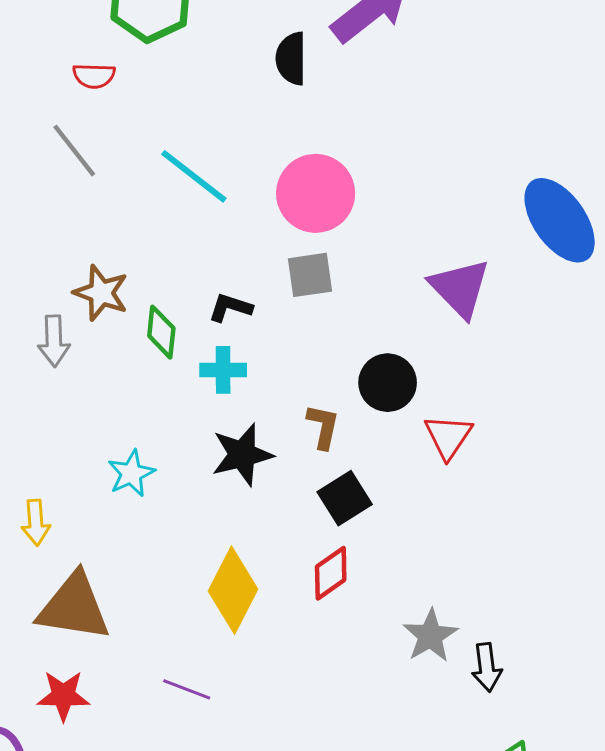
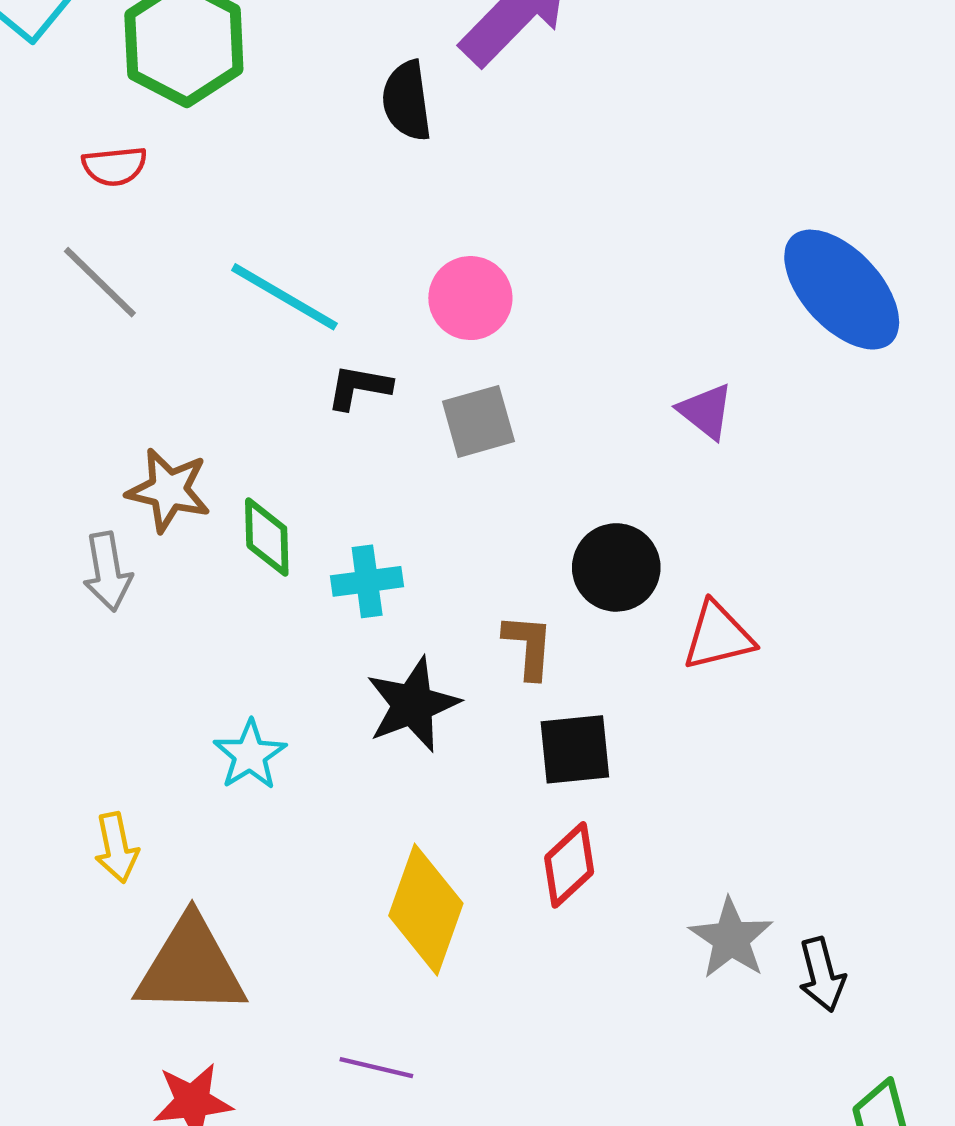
pink circle: (316, 193) -> (470, 298), size x0.7
purple triangle: (460, 288) -> (706, 411), size x0.6
black L-shape: (230, 308) -> (359, 387), moved
red triangle: (448, 436) -> (718, 636), turned 50
black square: (345, 498) -> (575, 749), turned 34

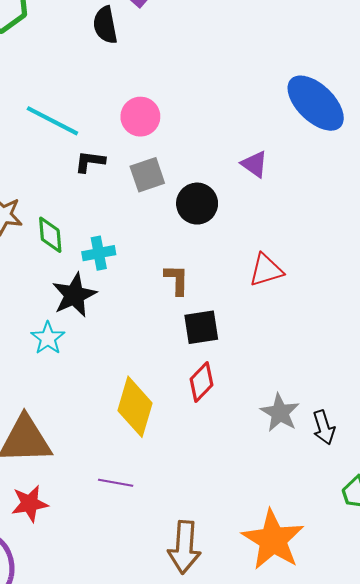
black circle: (616, 567) -> (197, 204), moved
black star: (413, 705) -> (74, 295), moved

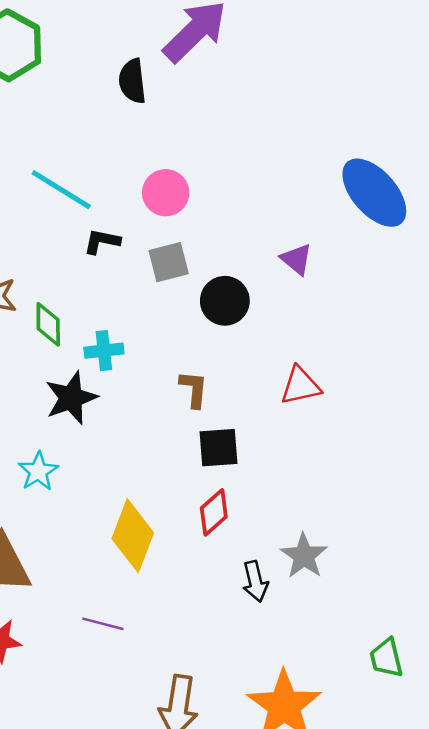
cyan star: (48, 338) -> (38, 471), moved
black arrow: (324, 427) -> (255, 581), moved

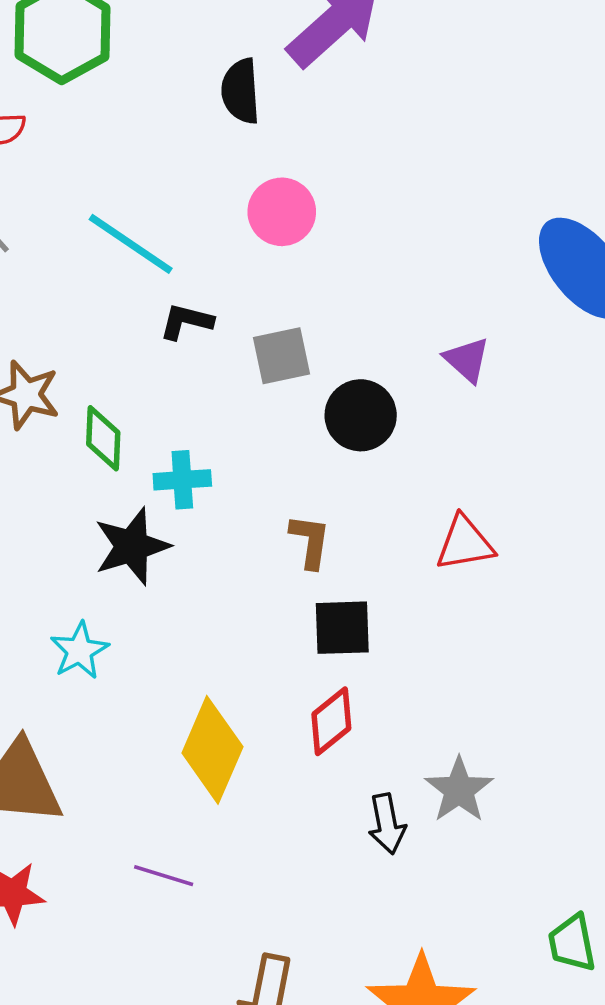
pink circle: (166, 193) -> (282, 212), moved

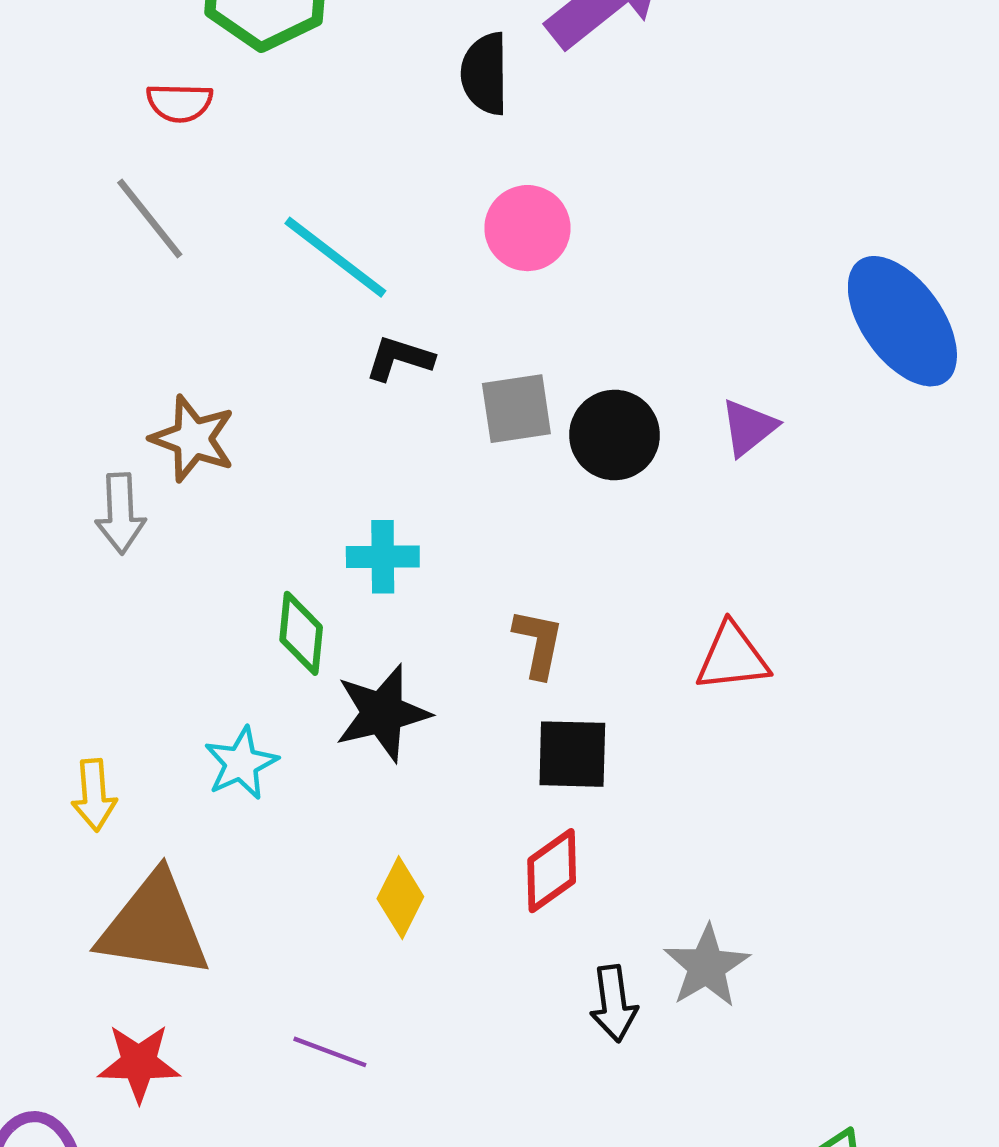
purple triangle: (467, 360) -> (749, 427), turned 36
black circle: (361, 415) -> (615, 435), moved
green diamond: (103, 438) -> (301, 633), moved
black star: (132, 546) -> (382, 713), moved
yellow diamond: (212, 750) -> (400, 898), size x0.6

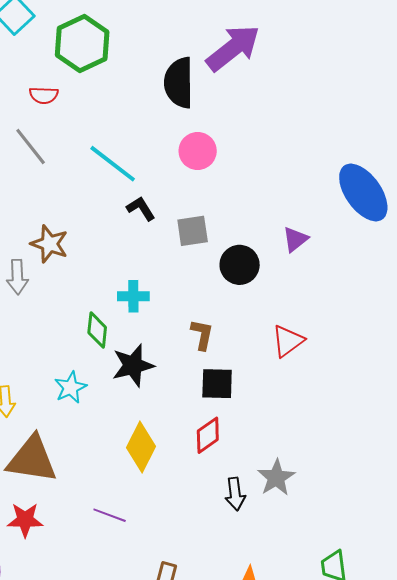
black semicircle: (485, 74) -> (179, 83), size x1.4
black L-shape: (399, 358) -> (141, 209), turned 40
black circle: (615, 435) -> (240, 265), moved
red triangle: (732, 657) -> (288, 341), turned -30
yellow diamond: (400, 898) -> (141, 447), size x1.4

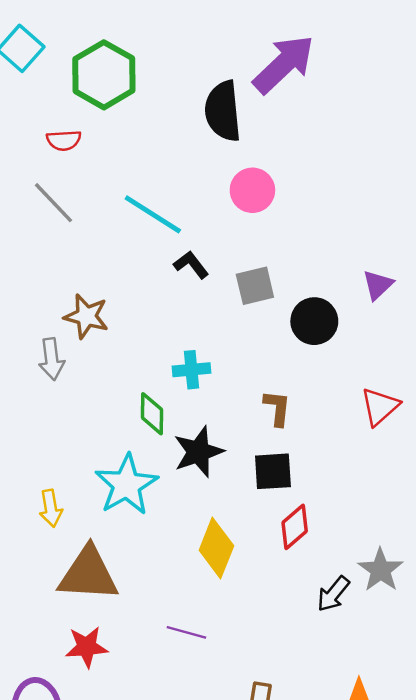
black square: (217, 384) -> (273, 471), moved
cyan star: (70, 387) -> (126, 485), size x1.6
black arrow: (235, 494) -> (333, 594), turned 52

